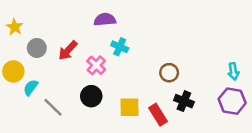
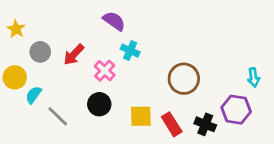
purple semicircle: (105, 20) -> (114, 21), turned 40
brown circle: (169, 73) -> (184, 79), size x1.5
black cross: (184, 101) -> (205, 124), moved
purple hexagon: (232, 101) -> (236, 110), moved

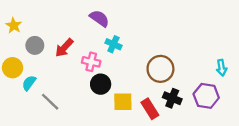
pink cross: (105, 71) -> (91, 62), turned -30
black circle: (99, 104) -> (101, 84), moved
black cross: (205, 124) -> (172, 98), moved

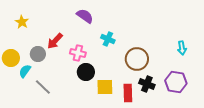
yellow star: (14, 25) -> (22, 22), moved
cyan cross: (113, 44) -> (108, 39), moved
gray circle: (35, 45) -> (38, 54), moved
cyan arrow: (222, 68) -> (182, 48), moved
red rectangle: (150, 109) -> (128, 93), turned 30

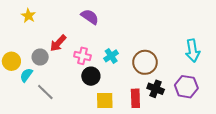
yellow star: (22, 22) -> (28, 16), moved
cyan cross: (108, 39) -> (111, 56), moved, turned 32
cyan arrow: (182, 48) -> (193, 51), size x1.5
yellow square: (105, 87) -> (105, 100), moved

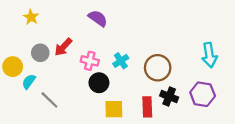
gray circle: (40, 57) -> (40, 53), moved

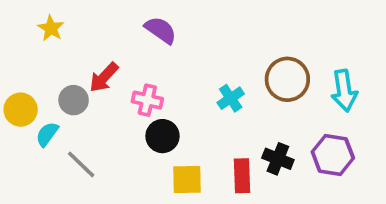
gray circle: (40, 53) -> (74, 100), moved
cyan cross: (121, 61) -> (231, 98), moved
brown circle: (158, 68) -> (287, 79), moved

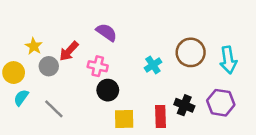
yellow star: (51, 28) -> (34, 46), moved
purple semicircle: (161, 30) -> (107, 32), moved
cyan semicircle: (47, 134) -> (21, 98), moved

